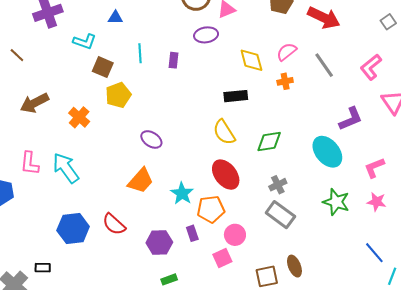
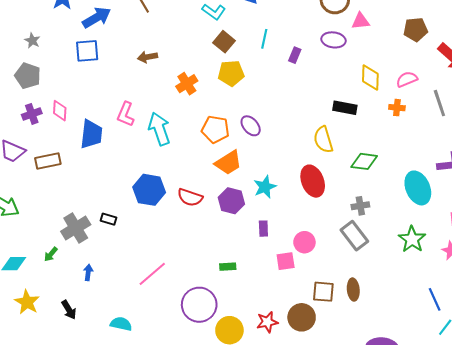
brown arrow: (34, 103) -> (148, 57), size x0.7
orange pentagon: (211, 209) -> (215, 129), moved
red semicircle: (114, 224) -> (190, 197), turned -40
purple hexagon: (159, 242) -> (231, 201), moved

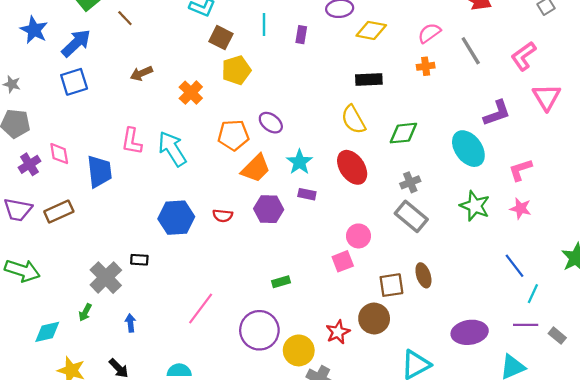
yellow diamond: (370, 77) -> (371, 30), moved, turned -68
cyan star: (265, 187) -> (299, 162), moved
red semicircle: (190, 197) -> (223, 216), size x0.7
purple rectangle: (263, 229) -> (307, 194), moved, turned -63

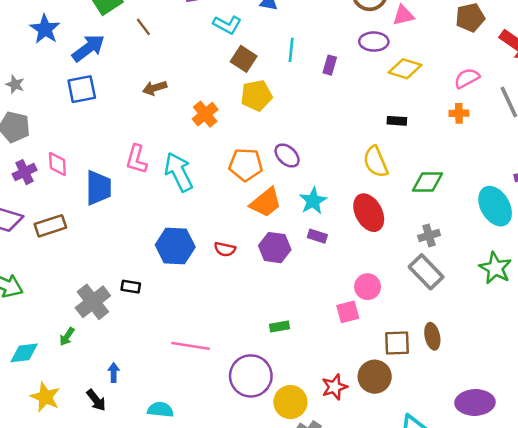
black rectangle: (369, 79) -> (397, 121), size x0.7
pink line: (201, 308) -> (191, 346), turned 56
blue arrow: (130, 323) -> (114, 373), moved

